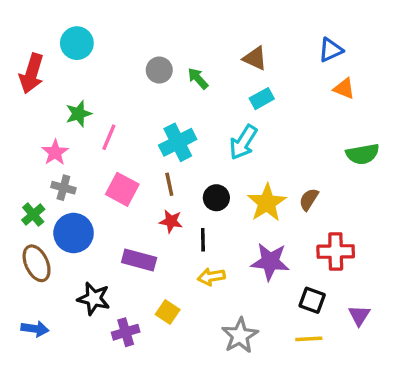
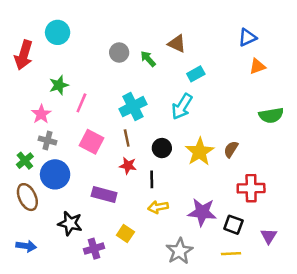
brown triangle: (255, 58) -> (177, 44), moved
orange triangle: (344, 89) -> (257, 66), turned -42
purple star: (270, 262) -> (202, 212), moved

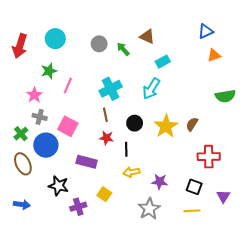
cyan circle: (58, 32) -> (55, 39), moved
pink square: (91, 142) -> (68, 126), moved
purple star: (202, 212) -> (160, 182), moved, size x0.7

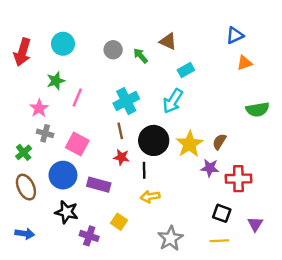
black circle: (135, 123) -> (154, 140), size x1.6
blue circle: (46, 145) -> (63, 175), moved
purple star: (160, 182) -> (210, 168), moved
purple cross: (78, 207) -> (89, 236), turned 35

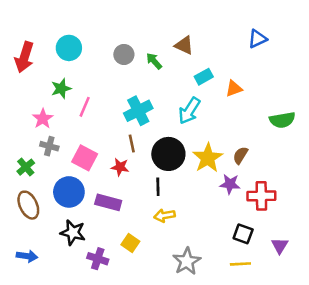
orange triangle: (244, 63) -> (234, 89), moved
red star: (121, 157) -> (120, 167), moved

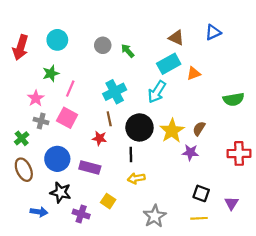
brown triangle: (184, 45) -> (176, 38), moved
cyan rectangle: (204, 77) -> (169, 64), size x1.5
pink square: (85, 158) -> (67, 118), moved
red cross: (261, 196) -> (239, 153), moved
blue arrow: (27, 256) -> (39, 212), moved

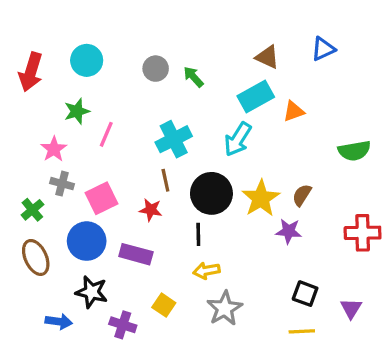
pink square: (67, 118) -> (101, 198), moved, turned 36
gray star: (155, 216) -> (225, 308), moved

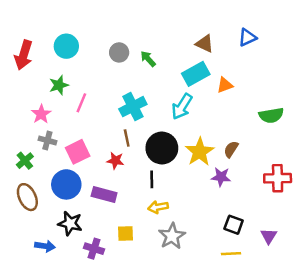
yellow square: (164, 305) -> (125, 234), turned -36

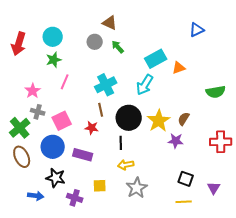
brown triangle: (205, 44) -> (110, 23), moved
green star: (59, 85) -> (54, 60), moved
green cross: (25, 161) -> (20, 128), size x1.5

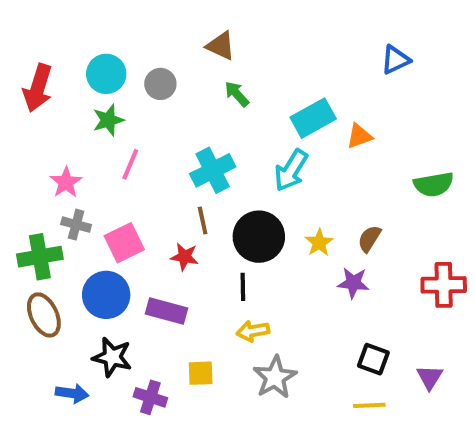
gray circle: (95, 42) -> (160, 84), moved
yellow star: (159, 121) -> (319, 243), size x0.6
green cross: (20, 128) -> (40, 257), turned 30

